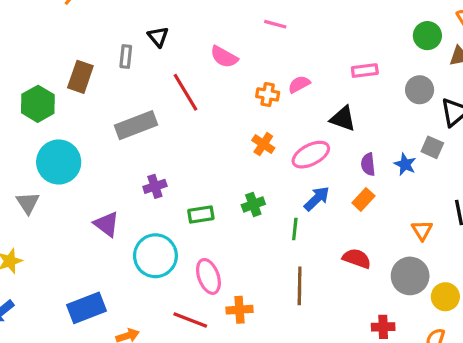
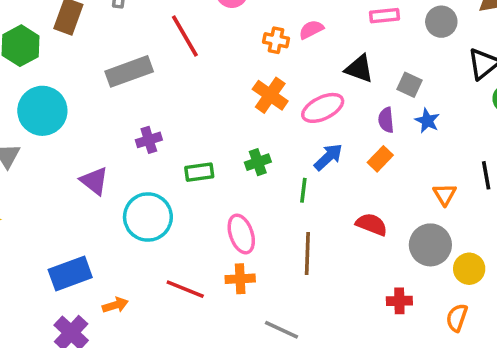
gray circle: (420, 90) -> (441, 22), moved
orange cross: (263, 144) -> (270, 95), size x1.4
gray square: (432, 147) -> (410, 85), moved
pink ellipse: (208, 276) -> (241, 234), moved

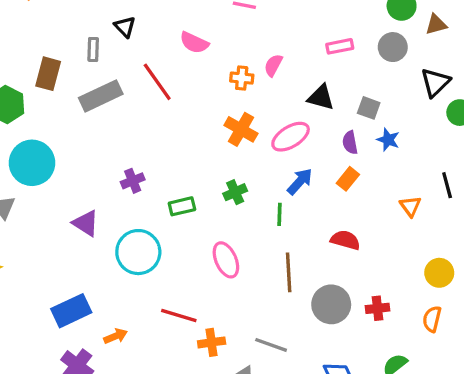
pink semicircle: (311, 30) -> (273, 65), turned -30
gray rectangle: (129, 71) -> (101, 96), moved
gray circle: (430, 245) -> (331, 304), moved
orange cross: (240, 279) -> (212, 342), moved

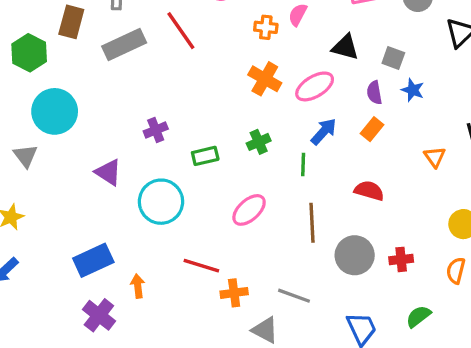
pink ellipse: (226, 260) -> (249, 210), turned 72
orange arrow: (116, 336) -> (138, 286), turned -75

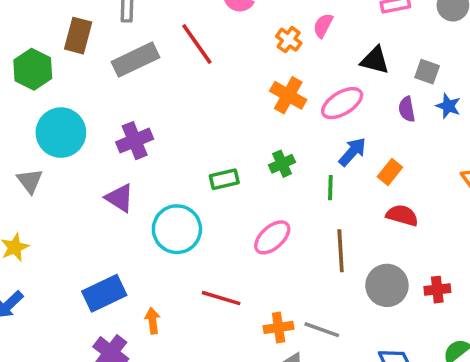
orange cross: (266, 27) -> (289, 40), turned 30
orange rectangle: (372, 129) -> (390, 172), moved
purple cross: (156, 130) -> (135, 141), moved, size x1.4
orange cross: (234, 293) -> (279, 327), moved

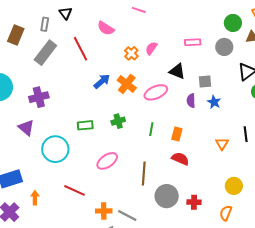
gray rectangle: (135, 60) -> (45, 53), turned -35
gray square: (427, 72) -> (205, 82), turned -32
blue arrow: (352, 152) -> (102, 81), moved
orange rectangle: (390, 172) -> (177, 134), turned -32
green line: (330, 188) -> (151, 129), moved

